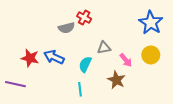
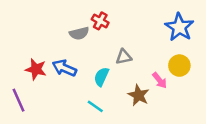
pink arrow: (126, 60) -> (160, 80), moved
purple line: (15, 84) -> (19, 100), turned 54
cyan line: (80, 89) -> (95, 106), turned -48

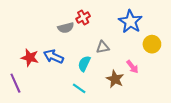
red cross: (100, 21) -> (83, 17), turned 32
blue star: (179, 27) -> (130, 22), moved
yellow circle: (179, 66) -> (152, 44), moved

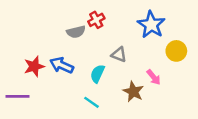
gray triangle: (103, 47) -> (119, 55), turned 32
red star: (30, 57) -> (34, 66), turned -30
purple line: (15, 83) -> (17, 96), turned -66

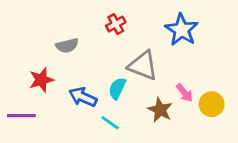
gray semicircle: (76, 32) -> (67, 46), moved
yellow circle: (176, 51) -> (212, 104), moved
gray triangle: (119, 55) -> (143, 66), size x1.6
blue arrow: (62, 65) -> (83, 97), moved

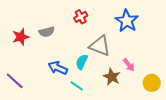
red star: (41, 80) -> (21, 37), moved
yellow circle: (212, 104) -> (152, 83), moved
purple line: (21, 116) -> (15, 81), turned 42

